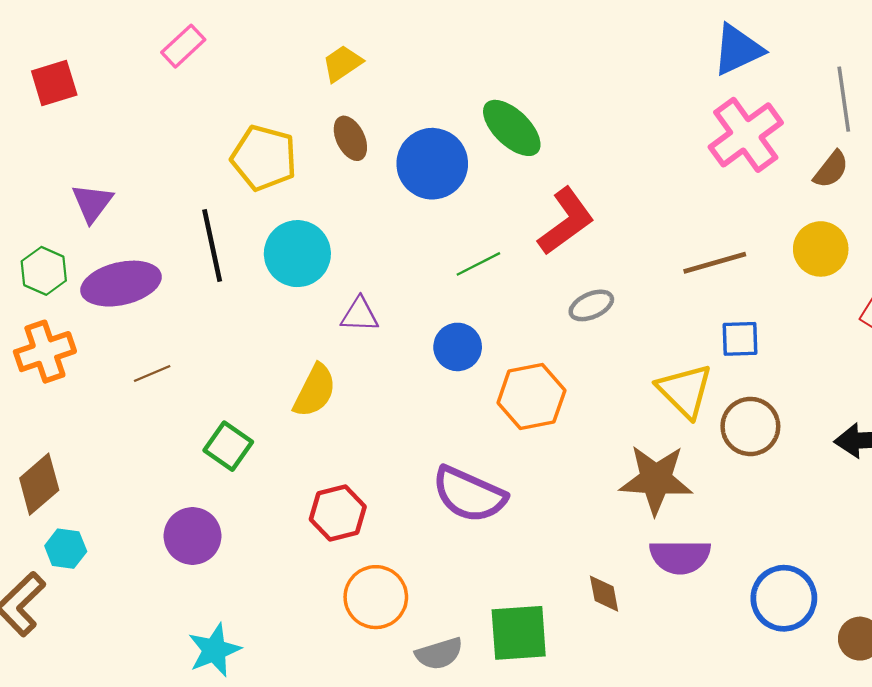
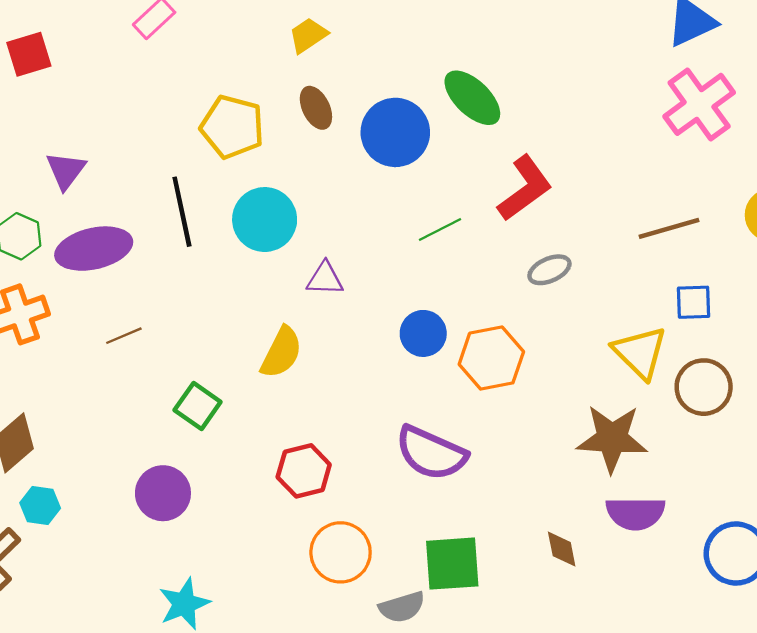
blue circle: (458, 347) -> (423, 333), moved
green square: (519, 633) -> (452, 564), moved

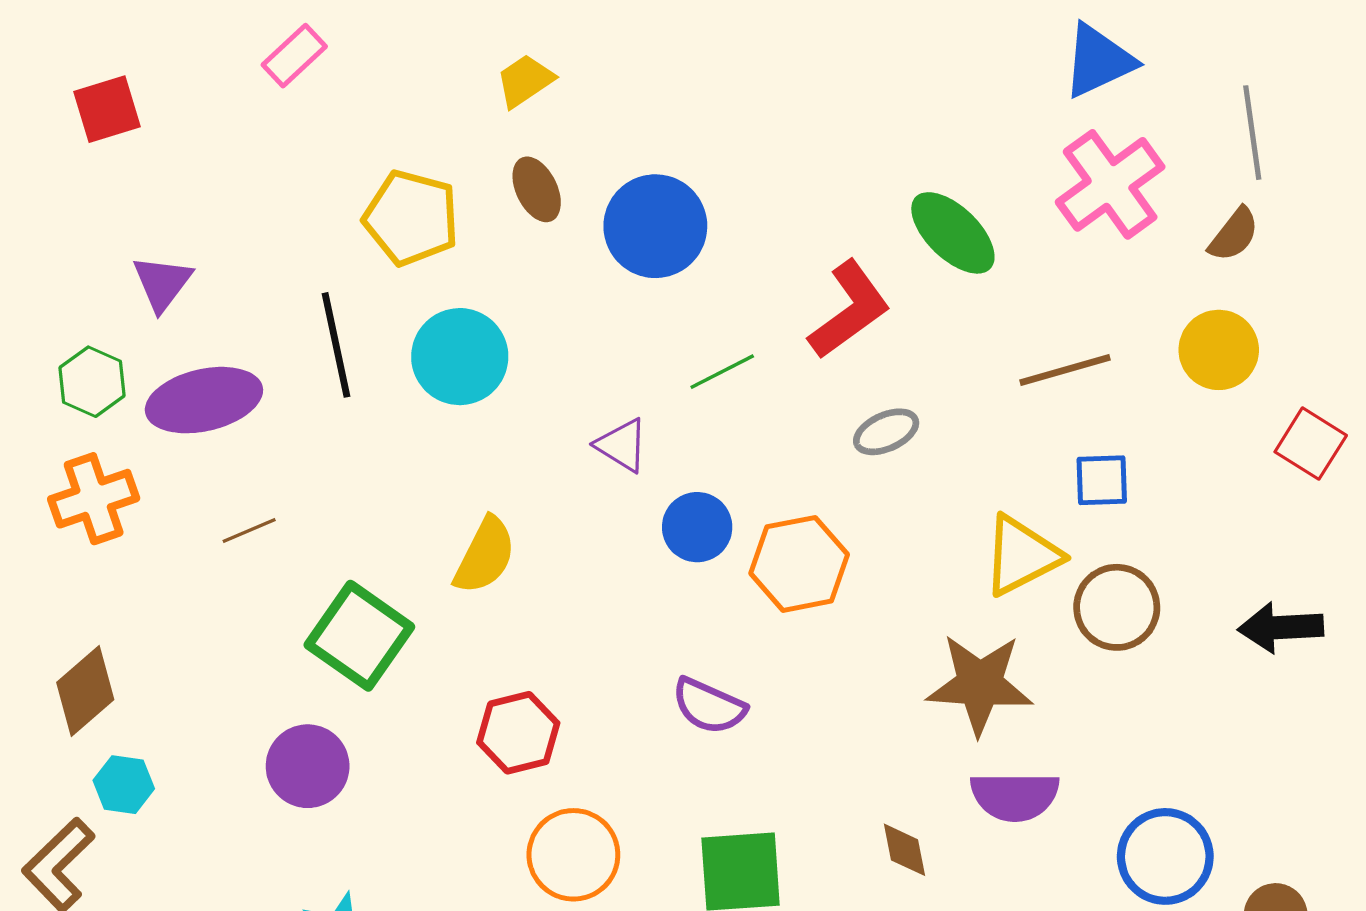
green ellipse: (472, 98) -> (953, 233), moved
purple triangle: (325, 279) -> (622, 445), moved, turned 30
yellow triangle: (640, 352) -> (1021, 556), turned 48
green square: (198, 406) -> (359, 636), size x1.5
purple semicircle: (431, 453) -> (709, 706), size x0.7

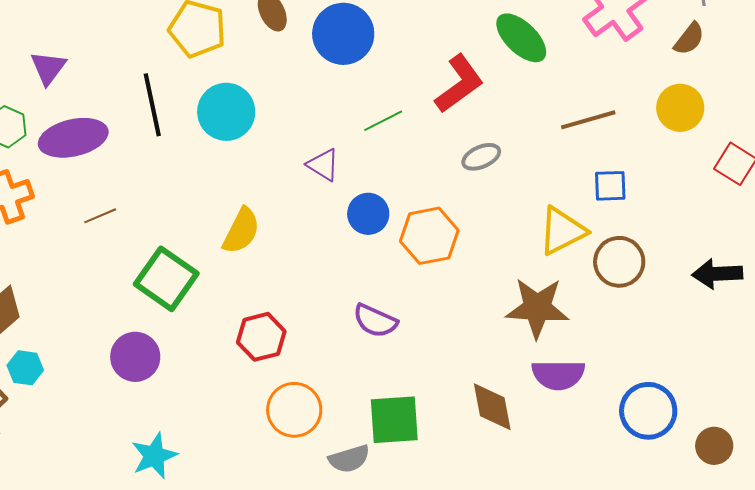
brown diamond: (904, 850) -> (492, 407), size x1.5

